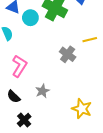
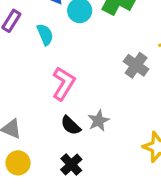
black semicircle: (14, 97) -> (71, 125), moved

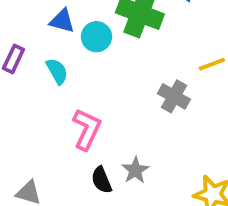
black semicircle: (71, 125) -> (101, 180), turned 30

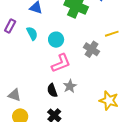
cyan circle: (96, 37) -> (56, 40), moved
pink L-shape: (87, 129) -> (61, 63), moved, turned 40

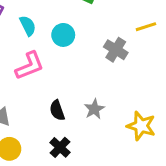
pink L-shape: (61, 63) -> (29, 66), moved
gray star: (70, 86) -> (94, 109), moved

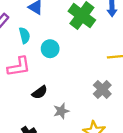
gray cross: (116, 50) -> (102, 89), moved
black semicircle: (57, 110) -> (40, 92), moved, turned -119

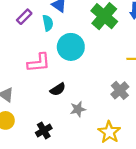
cyan semicircle: (24, 35) -> (48, 23), moved
cyan circle: (50, 49) -> (71, 47), size x1.5

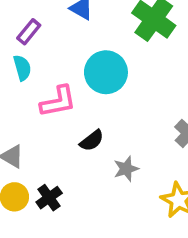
cyan semicircle: (48, 23) -> (22, 68), moved
black cross: (44, 130) -> (49, 198), moved

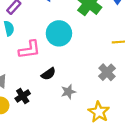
black cross: (49, 198) -> (23, 96), moved

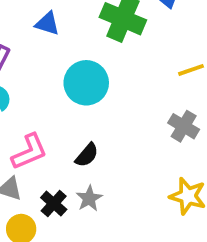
pink L-shape: (29, 50) -> (29, 152), moved
gray star: (68, 92) -> (89, 199), moved

